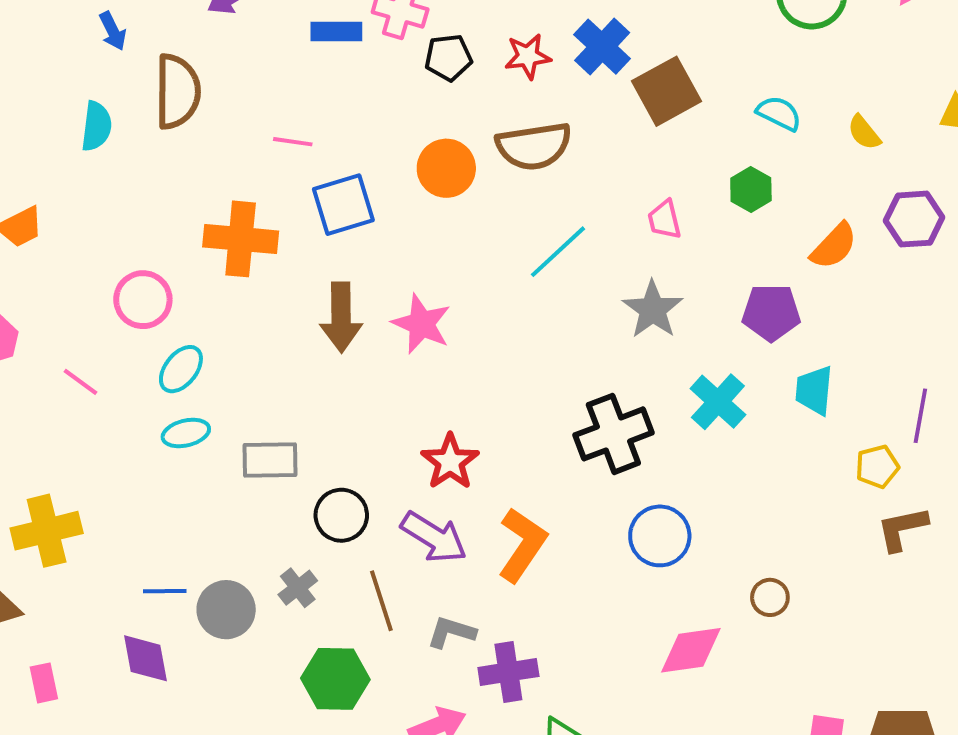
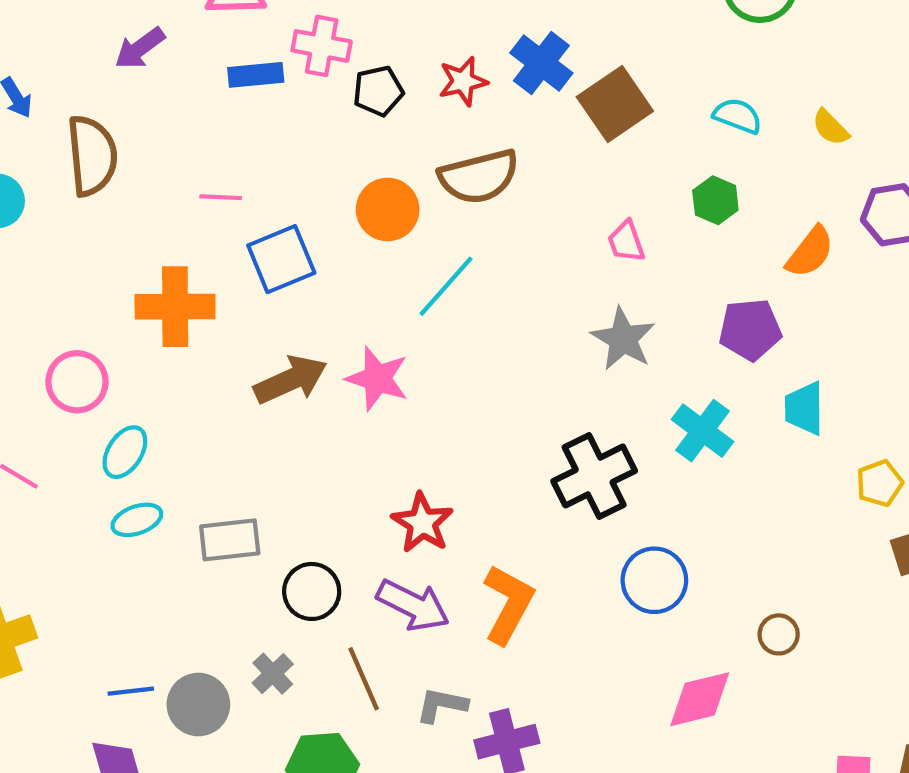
cyan line: (558, 252) -> (446, 286), moved
brown arrow: (341, 317) -> (291, 380), turned -108

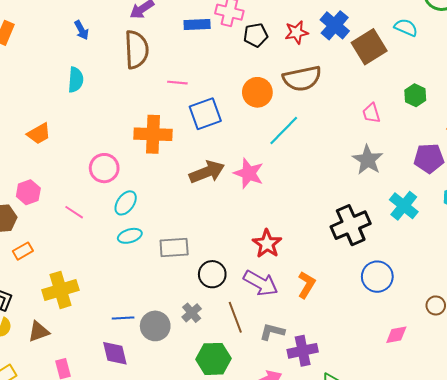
cyan semicircle: (738, 116) -> (406, 27), moved
brown semicircle: (92, 156) -> (136, 50), moved
orange L-shape: (508, 604) -> (306, 285), size x0.7
pink diamond: (700, 699) -> (396, 335), size x0.7

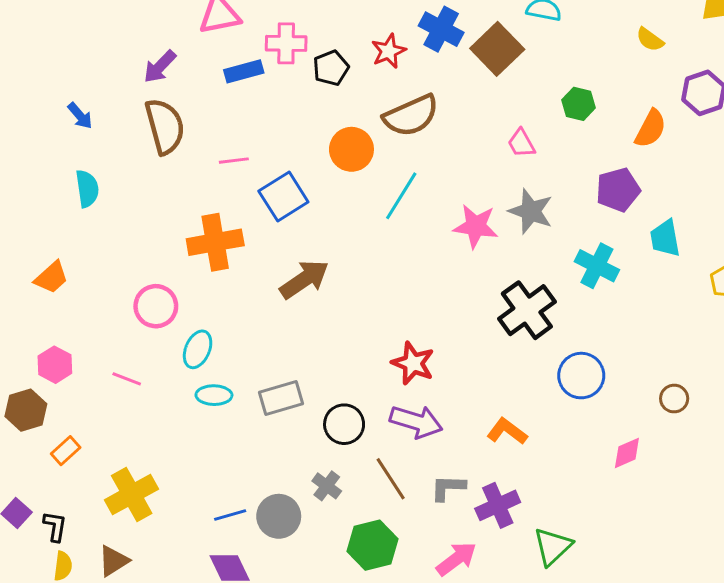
pink star: (249, 173) -> (476, 226), moved
cyan ellipse: (130, 236) -> (214, 395), turned 30
orange L-shape: (306, 285) -> (507, 431), moved, turned -72

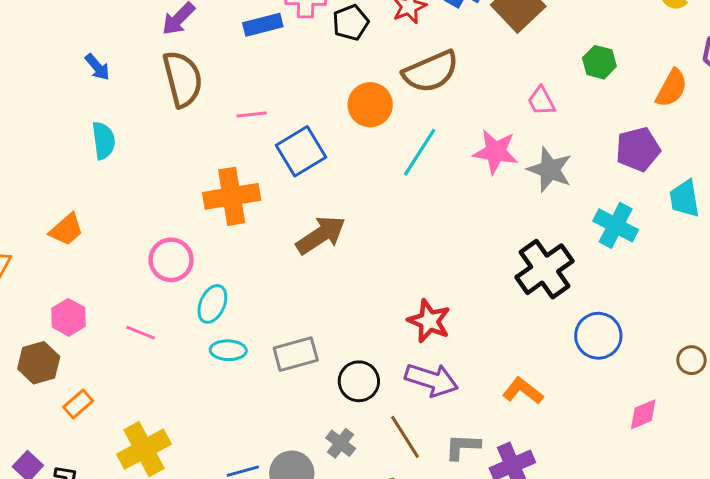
pink star: (476, 226) -> (496, 152), moved

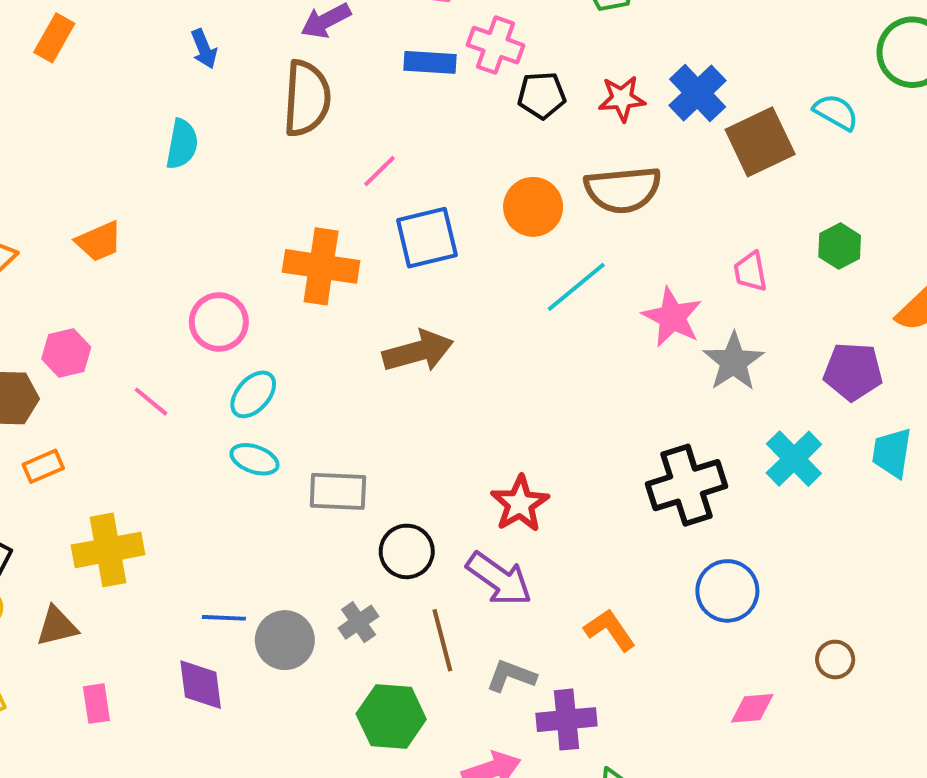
pink line: (252, 114) -> (379, 171), turned -56

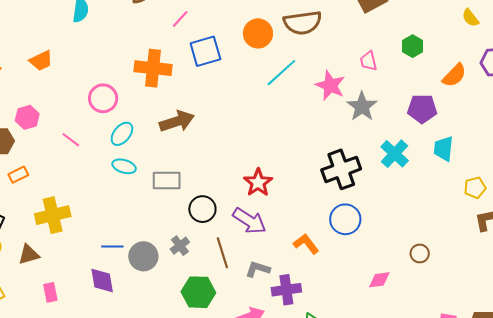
brown arrow: (418, 351) -> (177, 121), moved
blue circle: (727, 591) -> (345, 219), moved

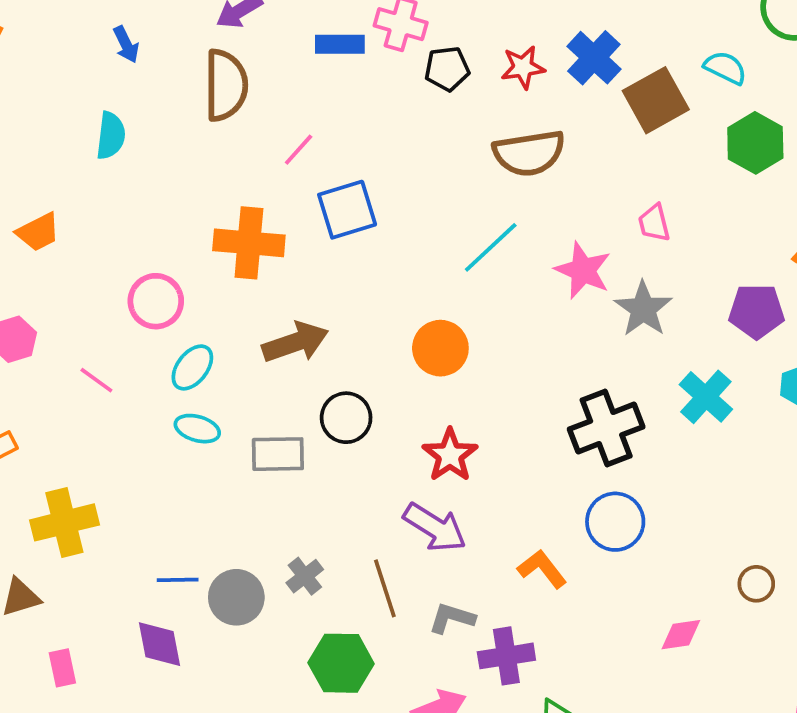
orange circle: (258, 33) -> (440, 348), moved
green hexagon: (413, 46) -> (755, 143), moved, size x1.4
black circle: (202, 209) -> (346, 418), moved

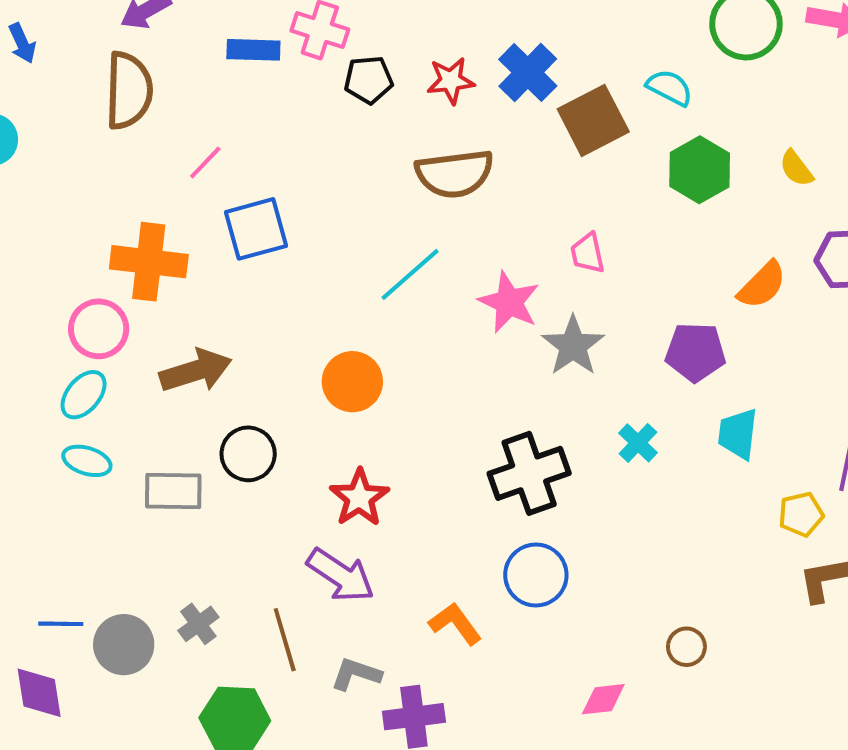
pink circle: (156, 301) -> (99, 329), moved
cyan cross: (706, 397) -> (638, 443), size x0.7

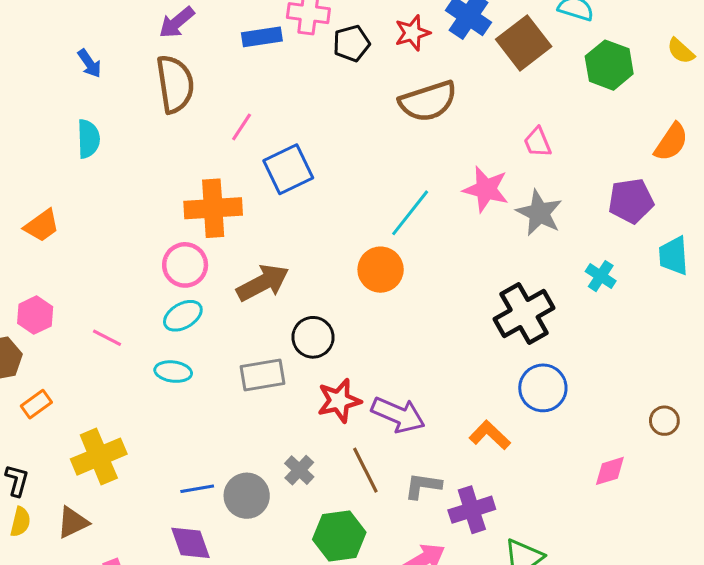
cyan line: (410, 274) -> (410, 213), moved
cyan ellipse: (84, 395) -> (183, 316), turned 30
cyan ellipse: (87, 461) -> (173, 372), moved
red star: (359, 498) -> (339, 401), moved, turned 30

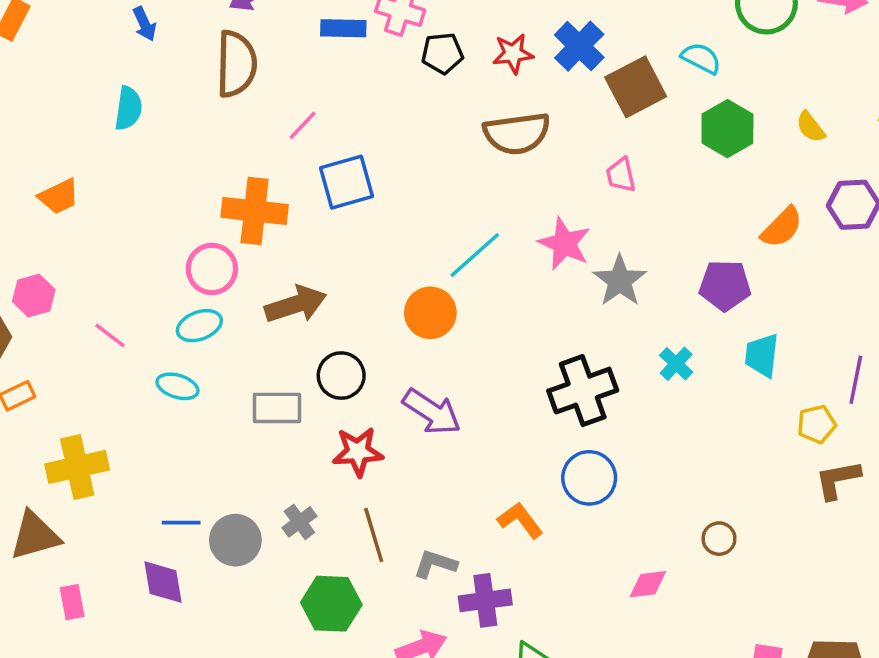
pink trapezoid: (537, 142) -> (621, 175), moved
purple arrow: (398, 415) -> (432, 412), moved
brown triangle: (73, 522) -> (35, 536), size x1.4

